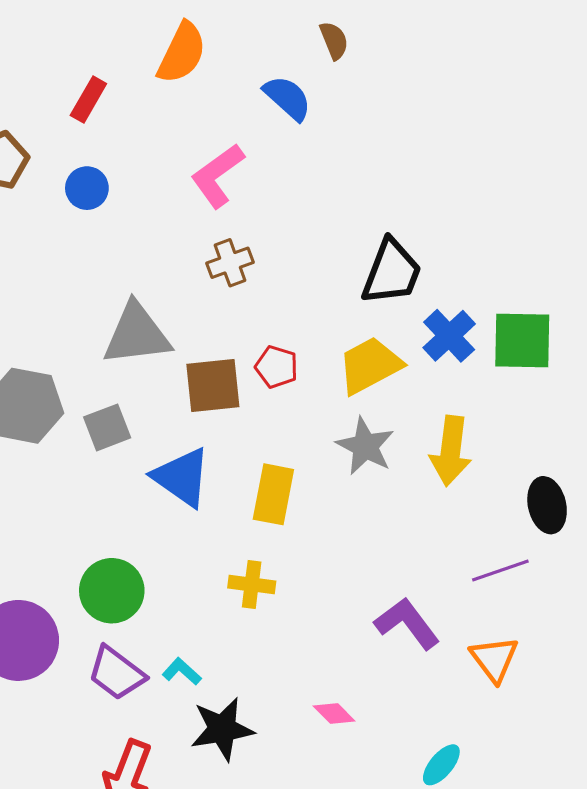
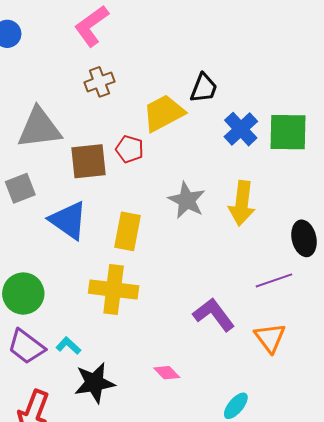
black trapezoid: (392, 272) -> (204, 88), size x0.7
yellow trapezoid: (370, 365) -> (164, 113), moved
yellow cross: (252, 584) -> (114, 289), size x1.6

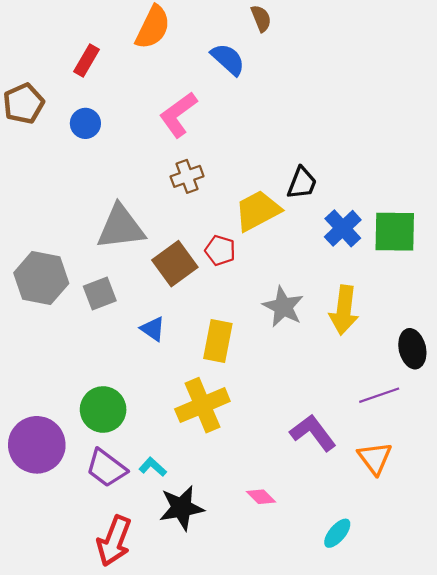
brown square: (88, 161) -> (175, 264), turned -30
blue triangle: (68, 220) -> (153, 329), size x0.6
yellow cross: (114, 289) -> (202, 405), turned -30

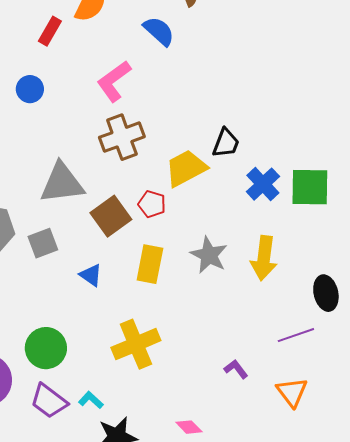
red rectangle: (86, 60) -> (50, 31), moved
brown cross: (187, 176) -> (122, 137), size x1.5
yellow rectangle: (218, 341) -> (150, 264), moved
purple L-shape: (313, 433) -> (236, 369), size x0.6

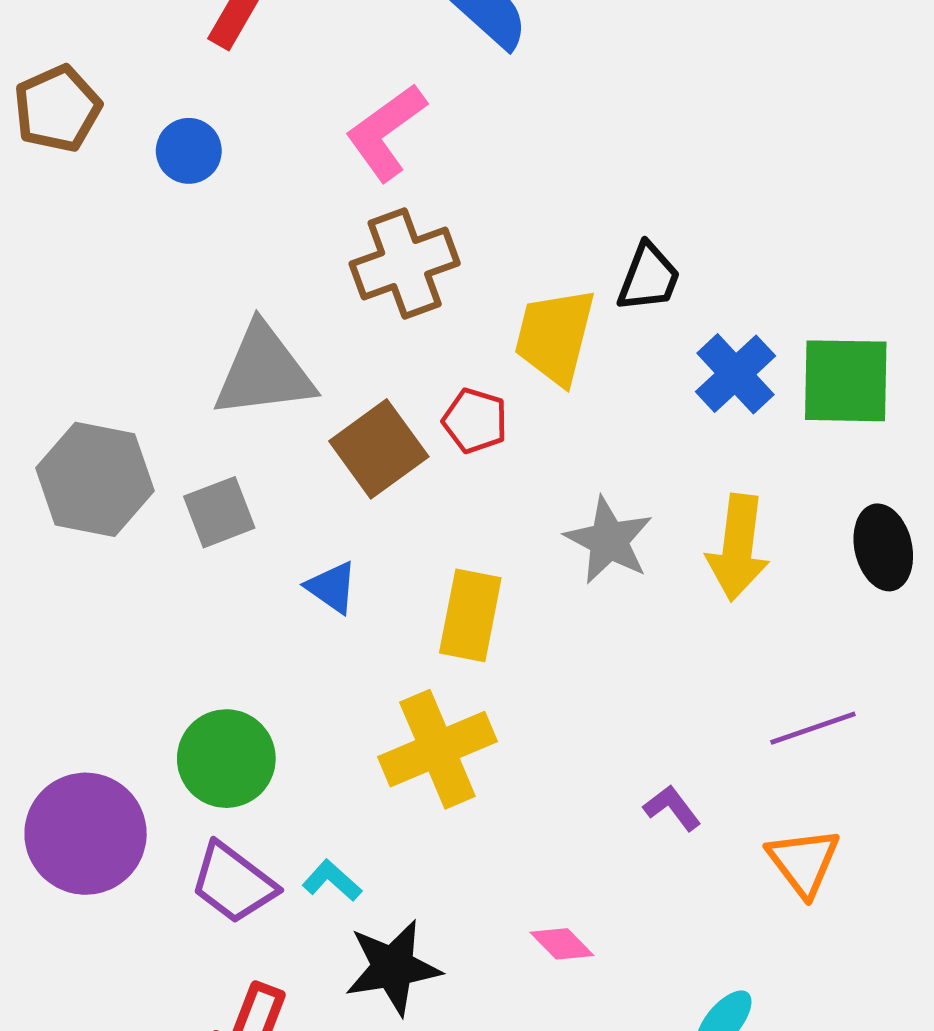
yellow trapezoid: (186, 168) -> (555, 336), turned -48
yellow rectangle: (150, 264) -> (470, 615), moved
black ellipse: (326, 293) -> (883, 547), moved

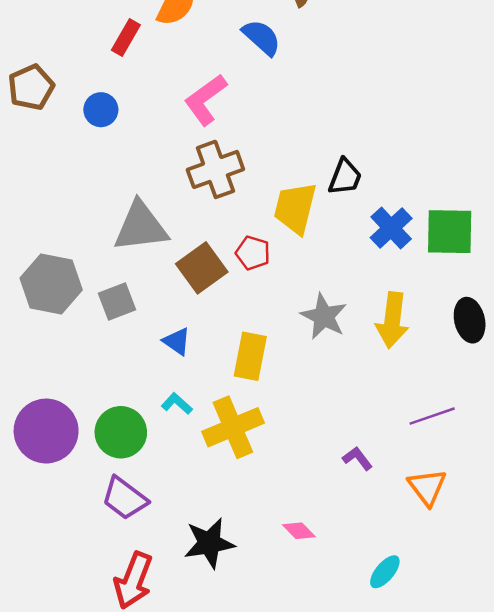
purple circle: (86, 834) -> (46, 431), moved
cyan L-shape: (332, 881) -> (177, 404), moved

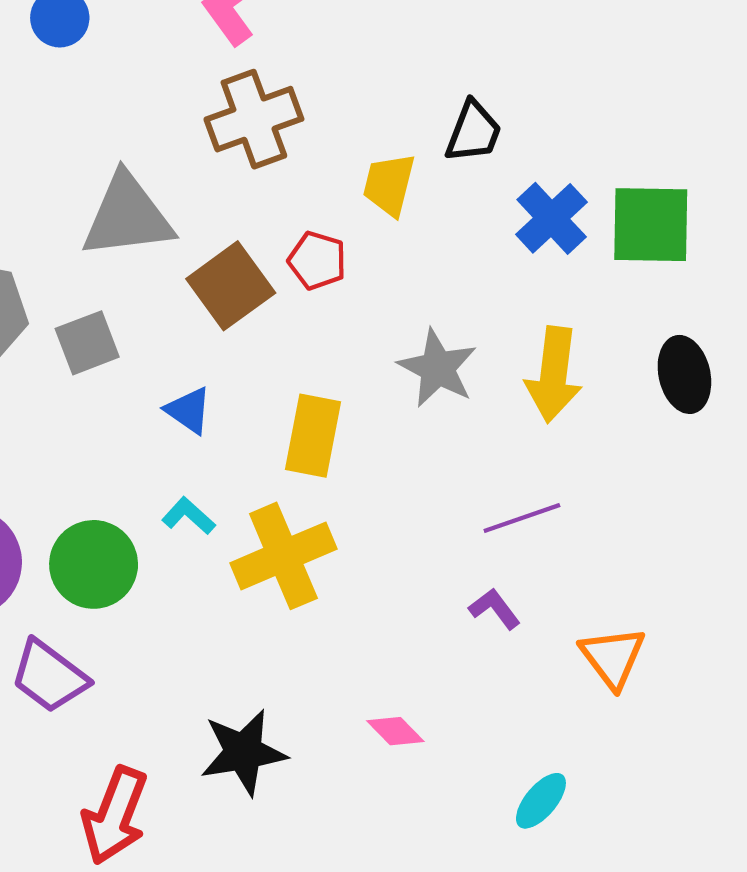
yellow trapezoid: (295, 208) -> (389, 185), size x0.7
purple line: (432, 416) -> (522, 518), moved
purple trapezoid: (125, 498) -> (49, 676), moved

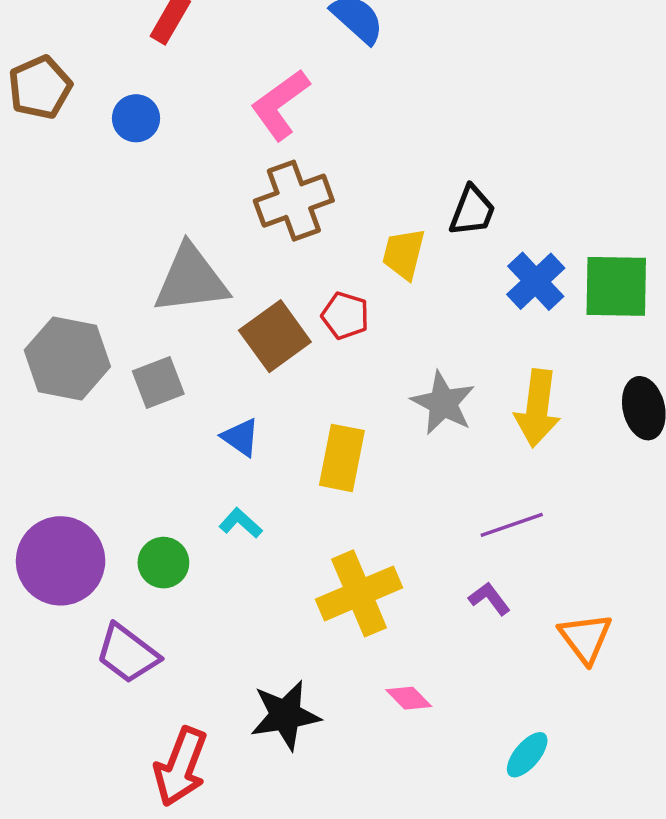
yellow cross: (283, 556) -> (359, 593), moved
green circle: (94, 564) -> (163, 563), size x0.7

